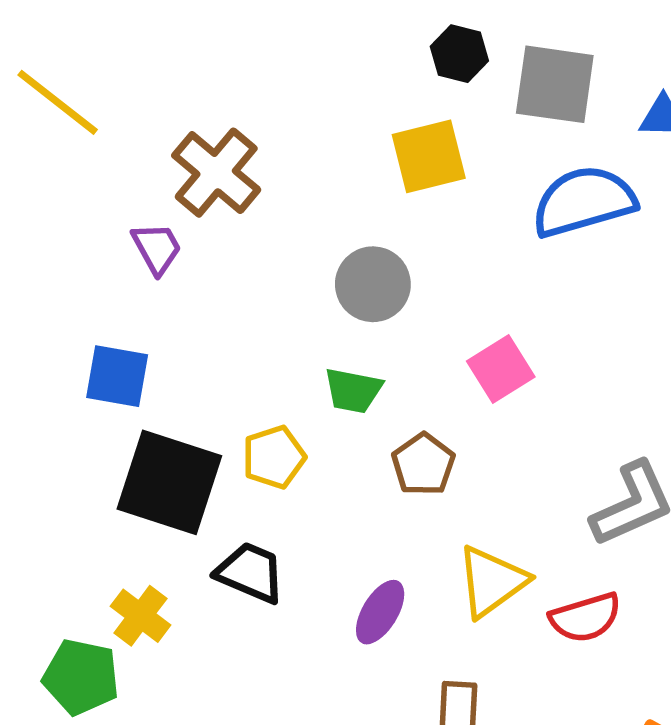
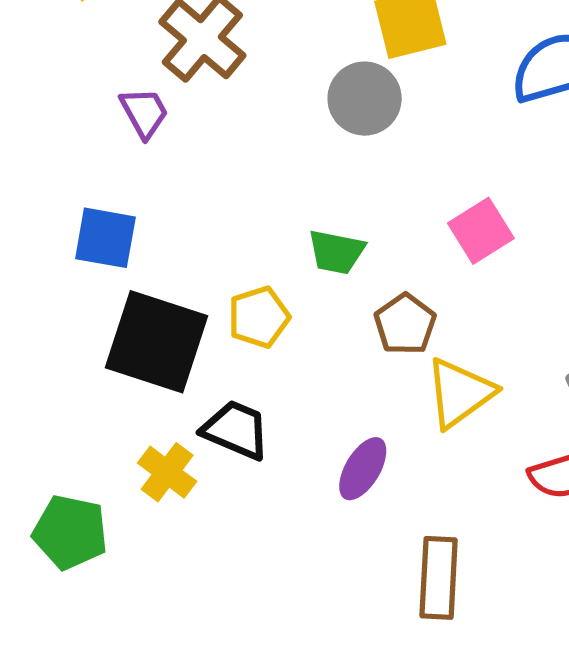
gray circle: (373, 284) -> (365, 99), moved
yellow triangle: (492, 581) -> (460, 393), moved
yellow cross: (140, 616) -> (167, 472), moved

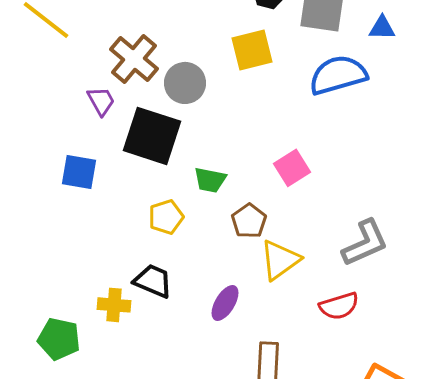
gray circle: (365, 99) -> (185, 83), moved
black square: (157, 342) -> (152, 136), moved
yellow cross: (167, 472) -> (114, 305), turned -32

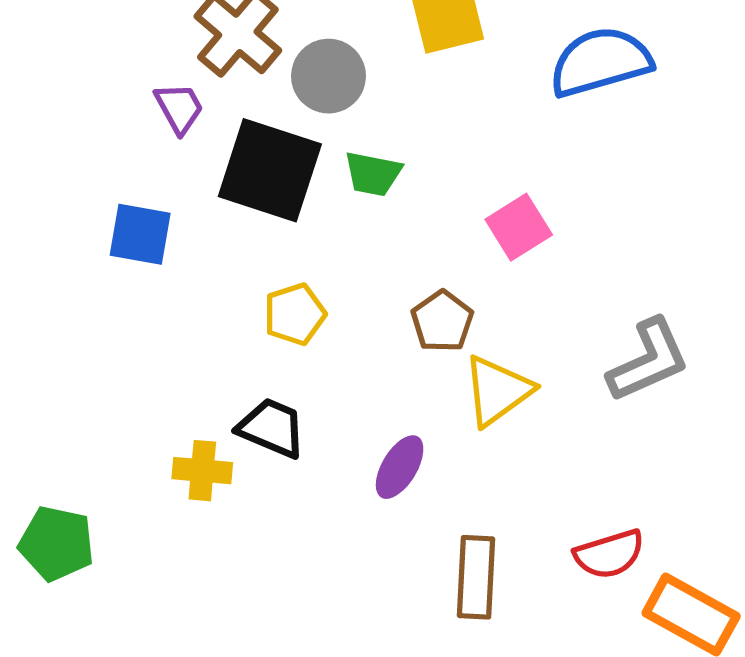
green trapezoid: (210, 180) -> (373, 174), moved
red semicircle: (339, 306) -> (609, 554), moved
green pentagon: (59, 339) -> (57, 543), moved

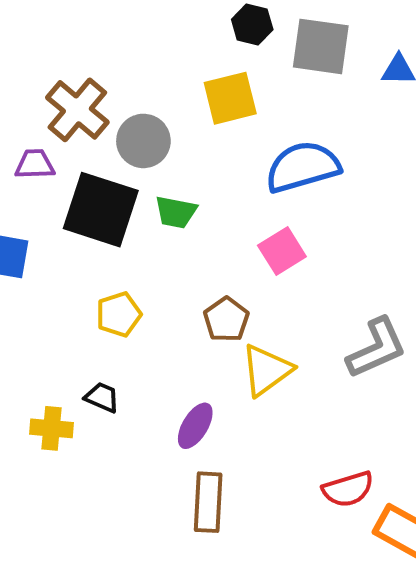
blue semicircle: (600, 62) -> (303, 167), moved
purple trapezoid: (179, 108) -> (35, 164), turned -63
black trapezoid: (272, 428) -> (102, 397), size x0.7
brown rectangle: (476, 577) -> (208, 502), moved

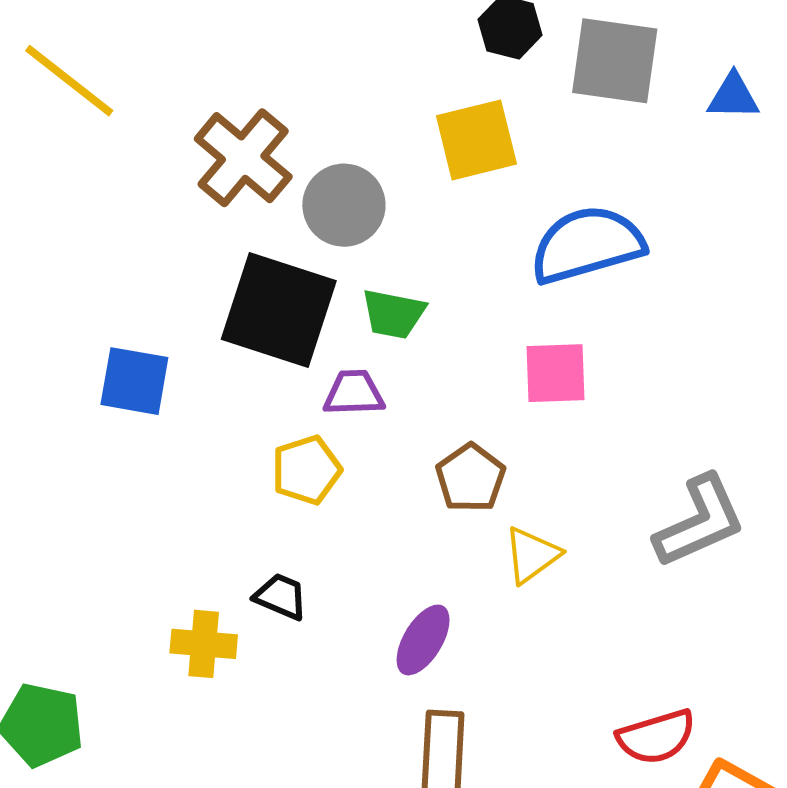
purple trapezoid: (35, 164) -> (354, 393), moved
pink square: (282, 251) -> (555, 373), turned 30
yellow triangle: (266, 370) -> (532, 555), size x0.7

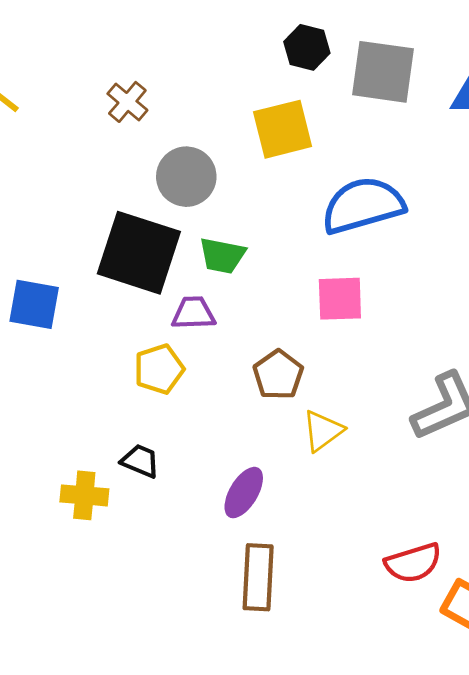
brown cross: (243, 158) -> (127, 102), moved, size x0.6

